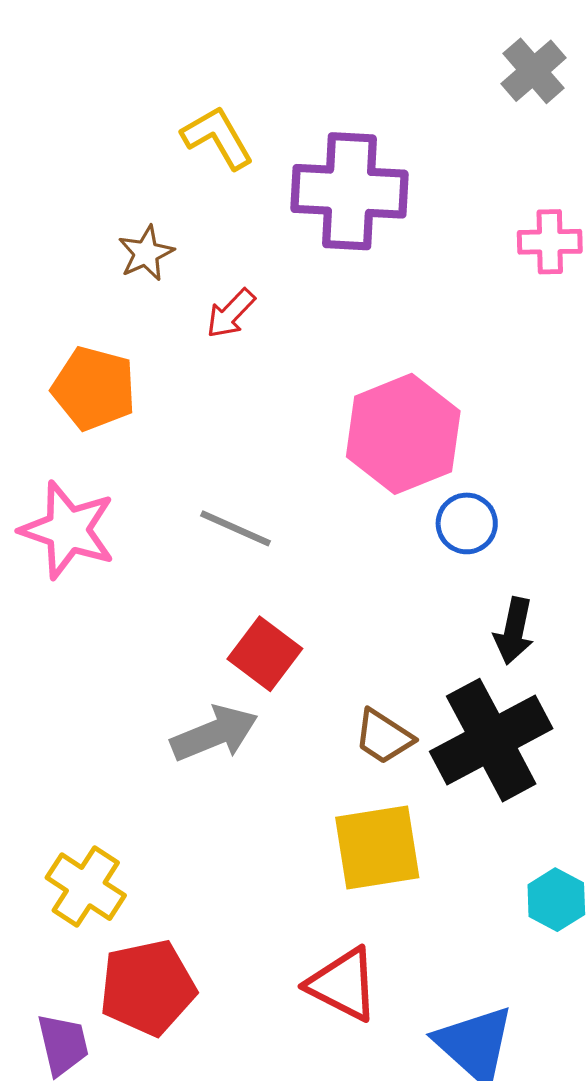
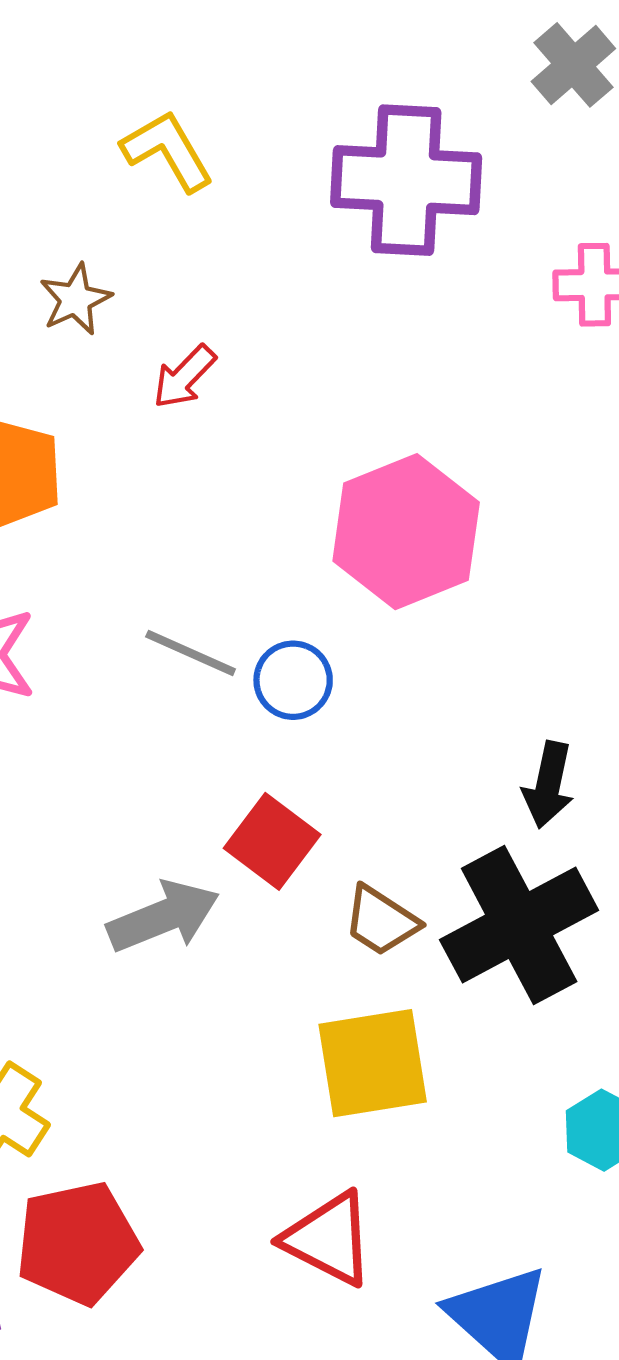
purple cross: (349, 191) -> (406, 180), moved
blue circle: (467, 523) -> (293, 680), moved
red square: (265, 654) -> (272, 841), moved

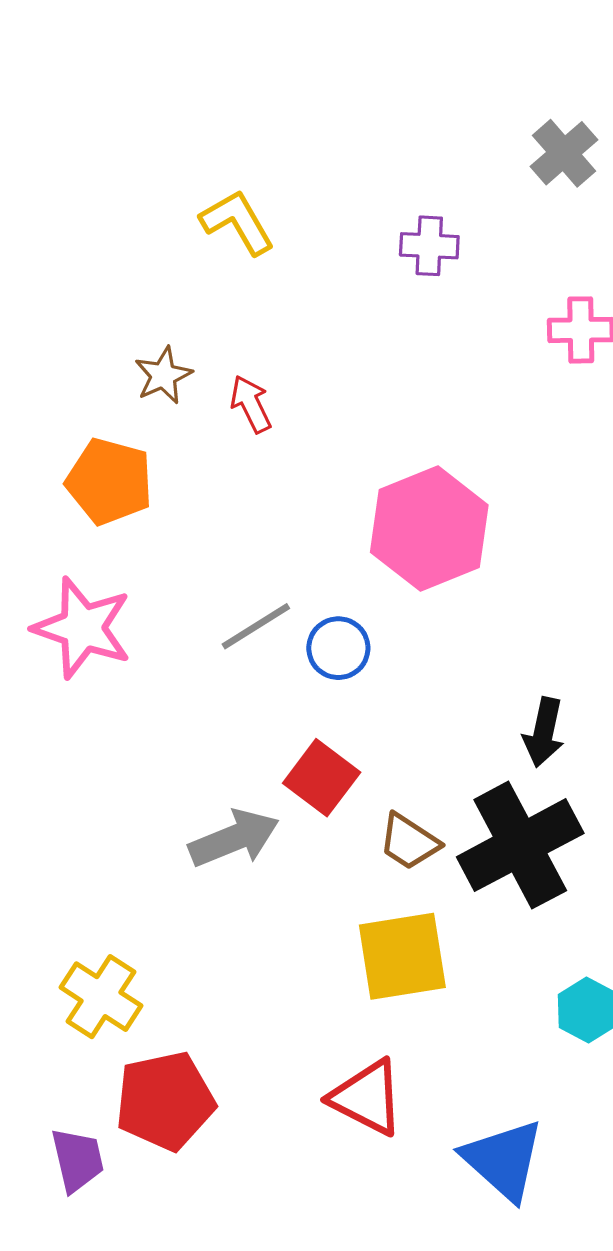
purple cross: (406, 180) -> (429, 246), size x0.5
brown star: (75, 299) -> (163, 375), moved
red arrow: (184, 377) -> (251, 404), turned 110
gray line: (191, 653) -> (256, 626), turned -56

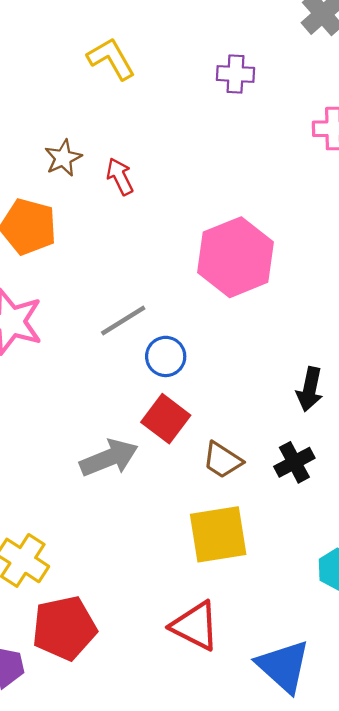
blue circle: (338, 648) -> (166, 356), moved
black cross: (520, 845) -> (294, 462), size x0.5

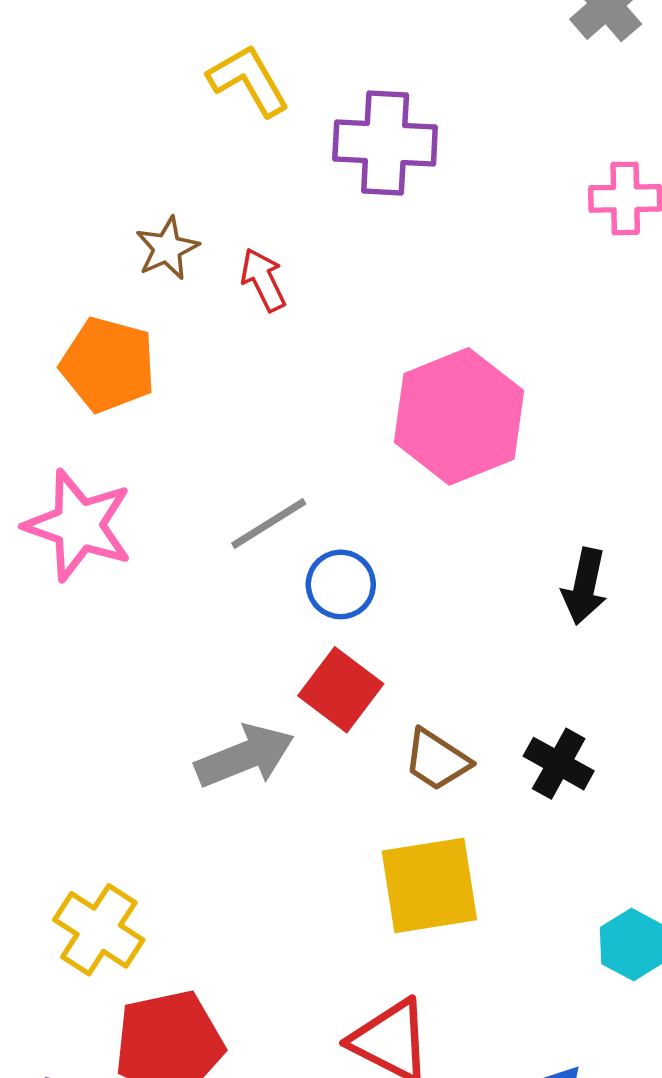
purple cross: (235, 74) -> (385, 143), moved, size x1.6
black arrow: (310, 389) -> (585, 586), moved
black cross: (294, 462) -> (559, 764), turned -33

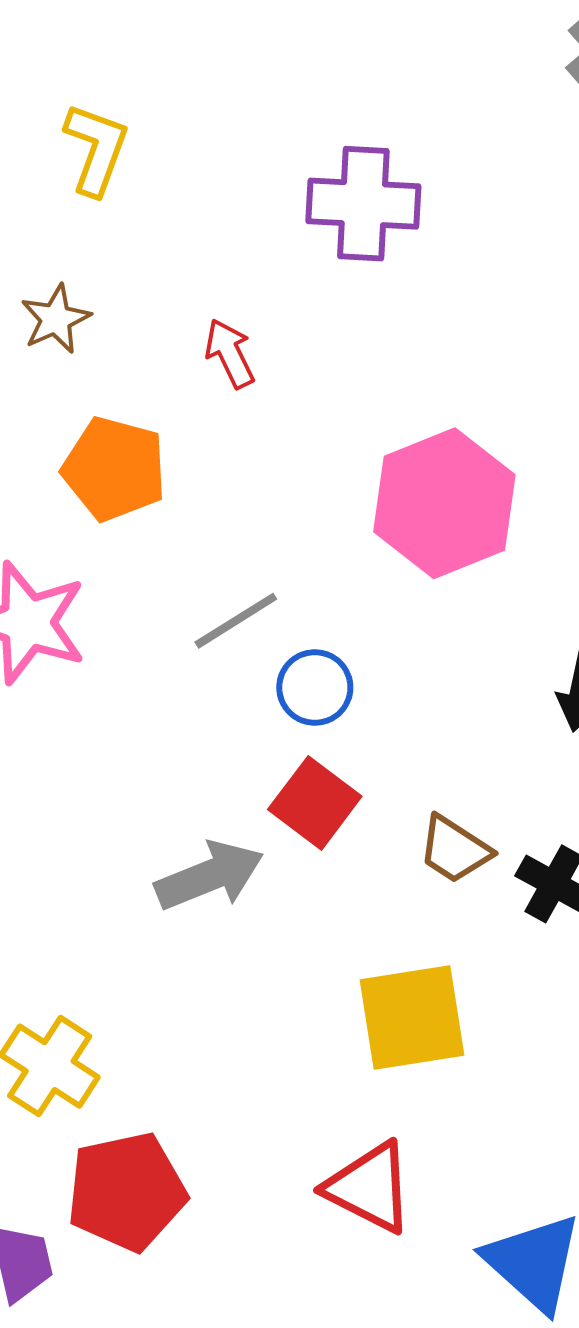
yellow L-shape: (248, 80) -> (96, 149), moved, turned 50
brown star: (167, 248) -> (56, 319), moved
orange pentagon: (108, 365) -> (114, 469), moved
brown trapezoid: (437, 760) -> (454, 849), moved

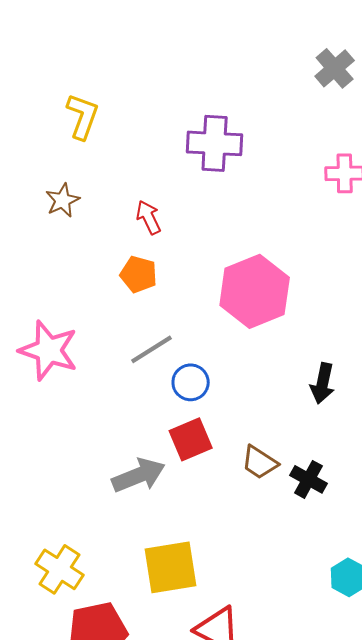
orange pentagon: (114, 469) -> (139, 274), moved, size x0.7
red square: (315, 803) -> (191, 439), turned 30
yellow square: (412, 1017) -> (171, 567), moved

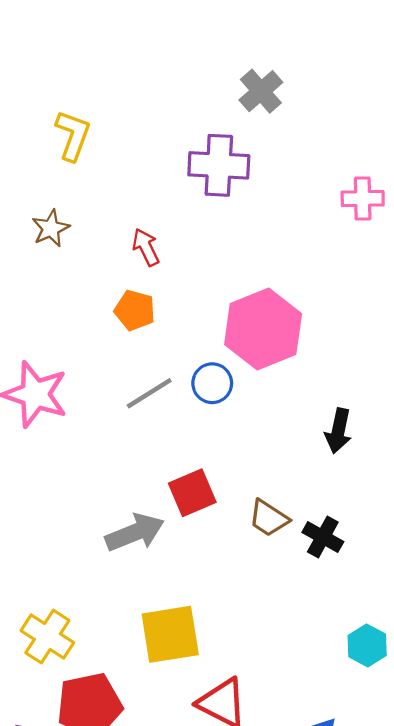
gray cross: (335, 68) -> (261, 91), moved
blue circle: (191, 382) -> (212, 383), moved

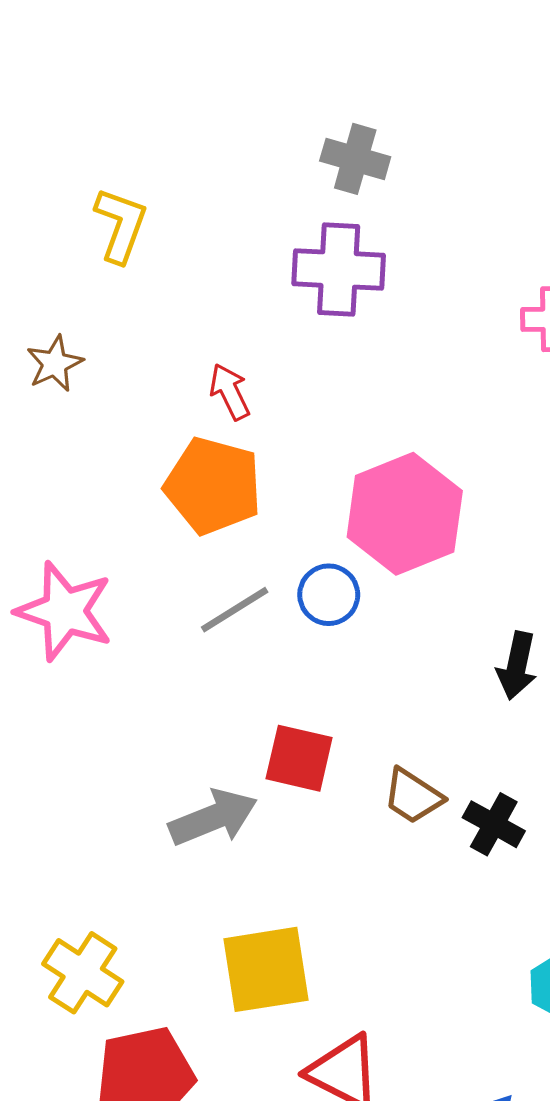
gray cross: (261, 91) -> (355, 159), moved, turned -33
brown star: (51, 228) -> (55, 364), moved
orange pentagon: (135, 310) -> (213, 486), size x1.6
red square: (192, 493) -> (299, 758), turned 36

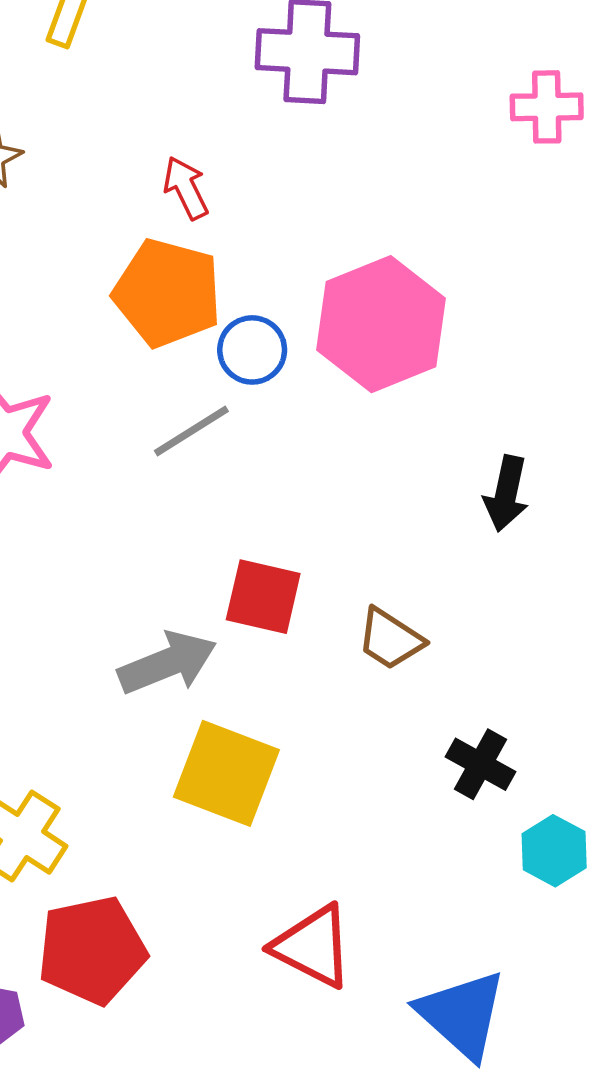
blue circle: (329, 595) -> (252, 350), moved
black cross: (494, 824) -> (480, 764), moved
yellow square: (266, 969) -> (226, 773), moved, turned 30

